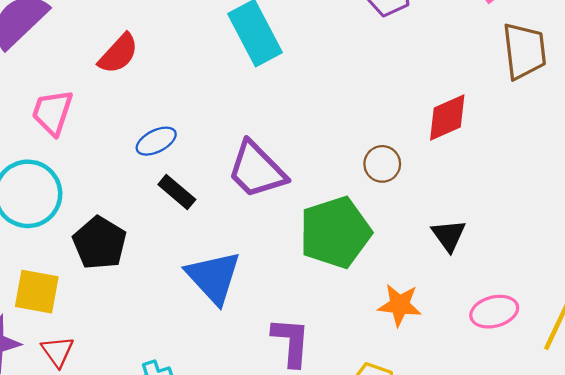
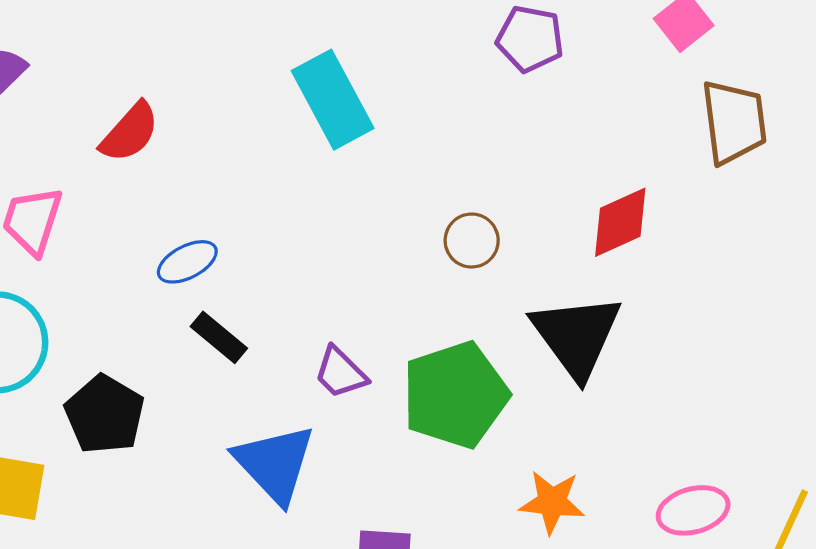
brown circle: (382, 164) -> (472, 241), moved
purple trapezoid: (257, 170) -> (341, 373), moved, size x0.6
black triangle: (449, 235) -> (576, 336), moved, size x1.8

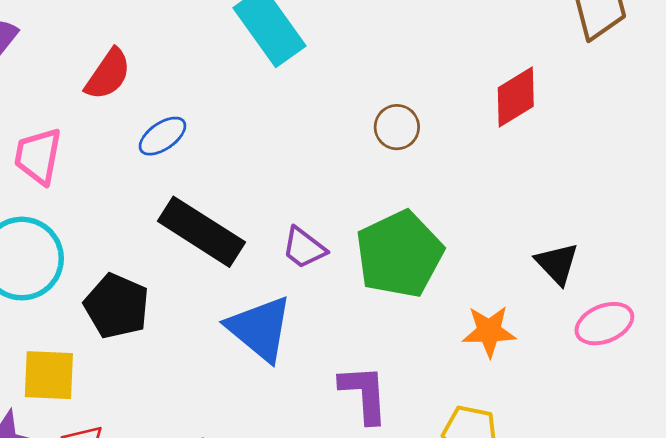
blue ellipse: (187, 262) -> (162, 136), moved
black triangle: (576, 336) -> (557, 264), moved, size x0.6
black rectangle: (219, 337) -> (201, 232), size x1.8

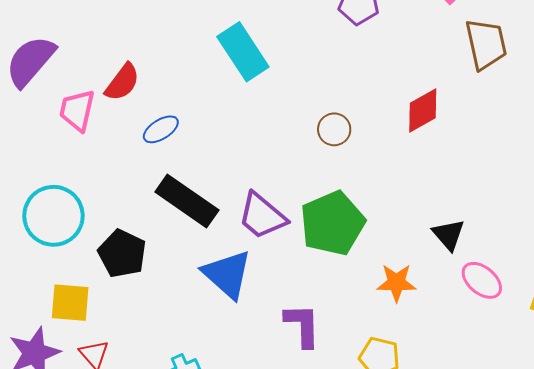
pink trapezoid: (38, 156) -> (77, 110), moved
purple trapezoid: (304, 248) -> (262, 216), size x1.5
pink ellipse: (604, 324) -> (482, 280), turned 60

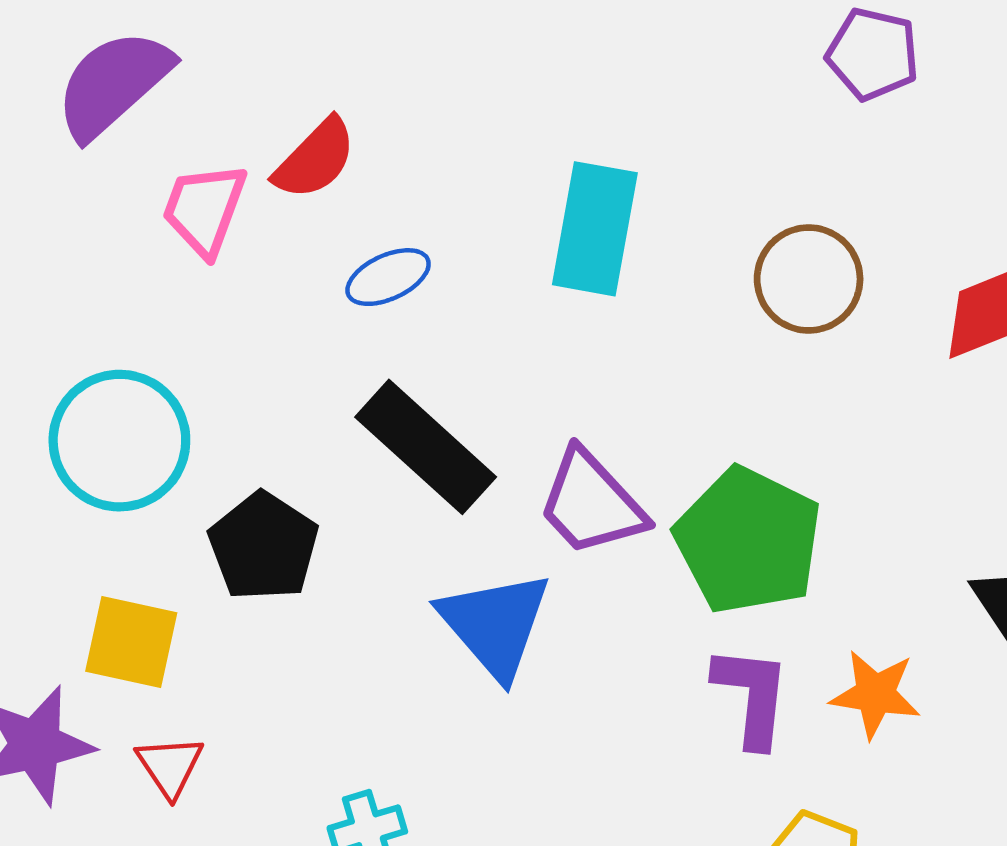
cyan rectangle: (243, 52) -> (595, 229), moved, turned 36
brown circle: (334, 129) -> (809, 279), moved, size x1.4
green pentagon: (332, 223) -> (748, 541), turned -30
purple L-shape: (302, 325) -> (752, 696), moved

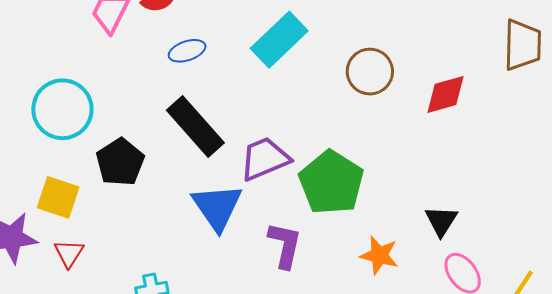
cyan rectangle: (595, 229) -> (279, 40), turned 30
purple trapezoid: (591, 503) -> (265, 159), turned 104
purple L-shape: (752, 696) -> (285, 245), moved

